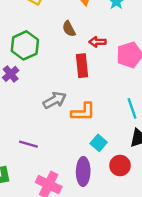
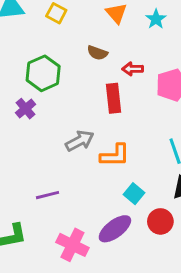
brown semicircle: (69, 29) -> (97, 53), turned -42
purple line: (28, 144) -> (47, 195), turned -30
purple ellipse: (83, 171) -> (115, 229), turned 52

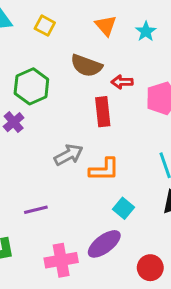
brown semicircle: (97, 53) -> (86, 66), size x1.5
red circle: (160, 221) -> (150, 268), moved
pink cross: (72, 245) -> (61, 260), turned -36

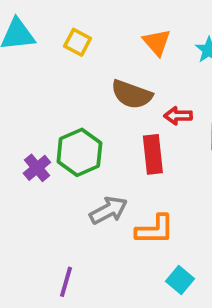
green hexagon: (31, 86) -> (79, 152), moved
purple line: (36, 210) -> (66, 282), turned -60

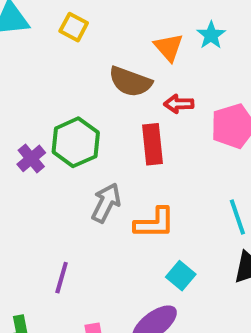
orange triangle: (157, 42) -> (169, 47), moved
gray arrow: (108, 210) -> (106, 203), turned -36

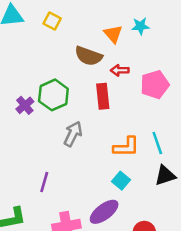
cyan star: (211, 35) -> (140, 26), turned 30
orange L-shape: (155, 223) -> (126, 147), moved

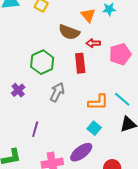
purple cross: (25, 105) -> (18, 90), moved
cyan line: (157, 143) -> (122, 99), turned -30

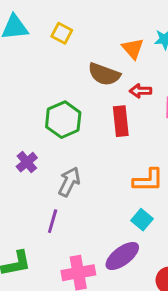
gray arrow: (57, 92) -> (69, 182), moved

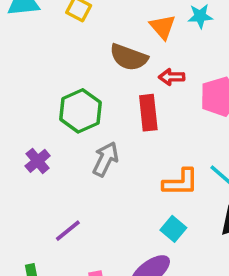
gray arrow: (69, 182) -> (105, 159), moved
purple line: (53, 221) -> (68, 231), turned 35

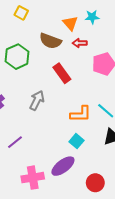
red arrow: (172, 77) -> (80, 43), moved
green hexagon: (80, 111) -> (17, 57), moved
red rectangle: (148, 113) -> (62, 73), turned -30

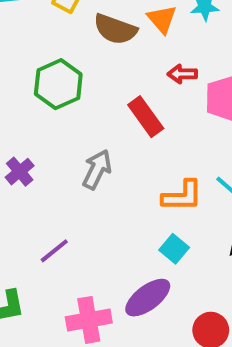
brown semicircle: (50, 41) -> (115, 29), moved
red arrow: (80, 43) -> (182, 74), moved

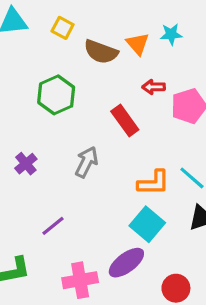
cyan square: (174, 249) -> (147, 224), size x1.5

